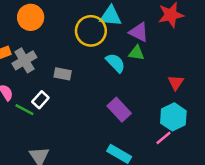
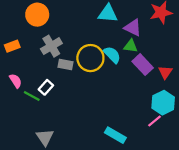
yellow circle: (91, 31) -> (90, 58), moved
gray cross: (24, 60) -> (51, 46), moved
purple rectangle: (119, 110) -> (143, 65), moved

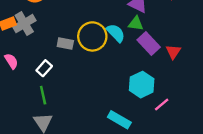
gray cross: (51, 46) -> (24, 24), moved
green line: (32, 96) -> (43, 95), moved, turned 49
cyan hexagon: (163, 103) -> (142, 85), moved

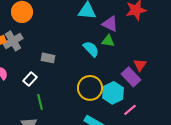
yellow circle: (92, 36) -> (90, 88), moved
purple rectangle: (149, 43) -> (131, 77), moved
green line: (43, 95) -> (40, 102), moved

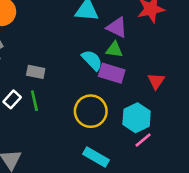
purple rectangle: (131, 77) -> (112, 73), moved, turned -30
cyan hexagon: (113, 93) -> (137, 118), moved
green line: (40, 102) -> (34, 101), moved

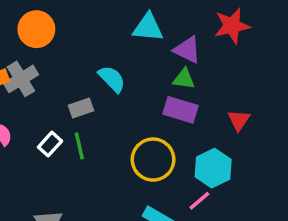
cyan semicircle: (92, 60) -> (112, 79), moved
gray rectangle: (36, 72) -> (81, 108), turned -30
pink line: (143, 140) -> (199, 201), moved

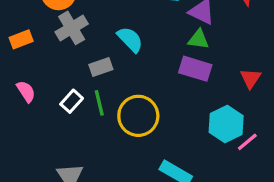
gray cross: (21, 79) -> (72, 28), moved
yellow circle: (153, 160) -> (138, 116), moved
pink line: (199, 201) -> (247, 142), moved

